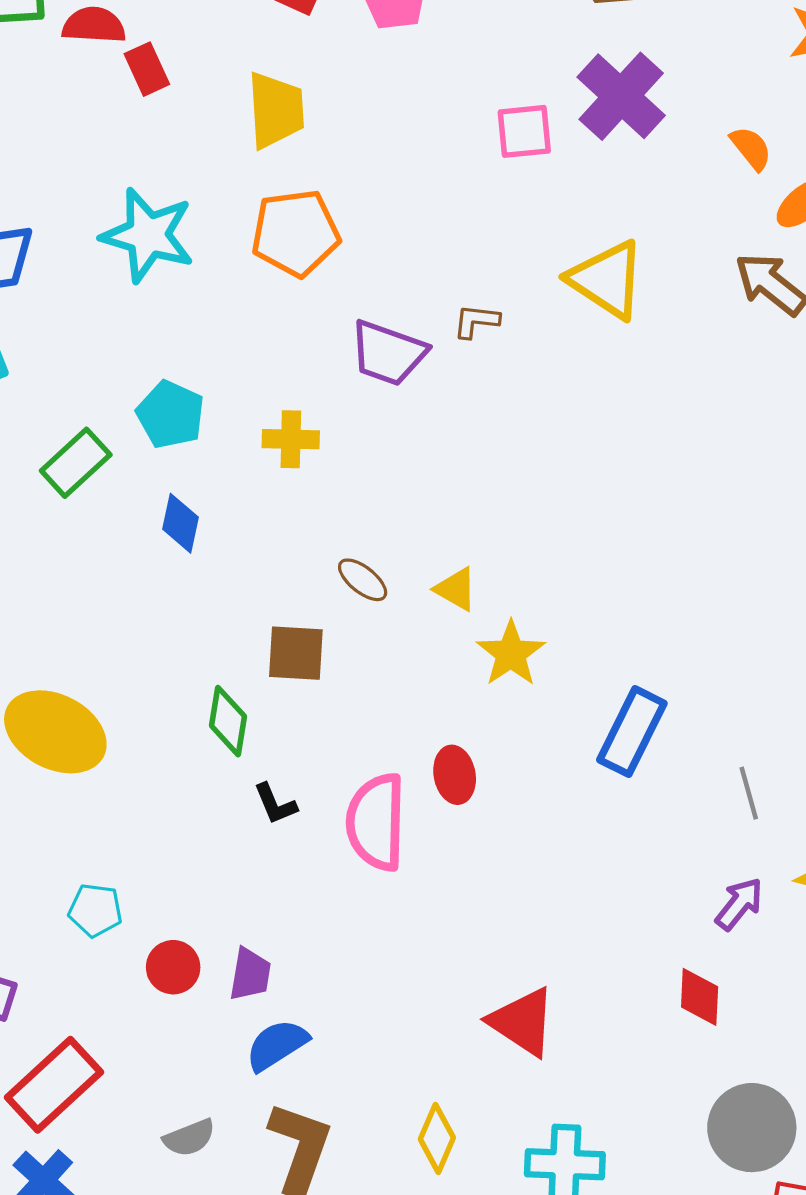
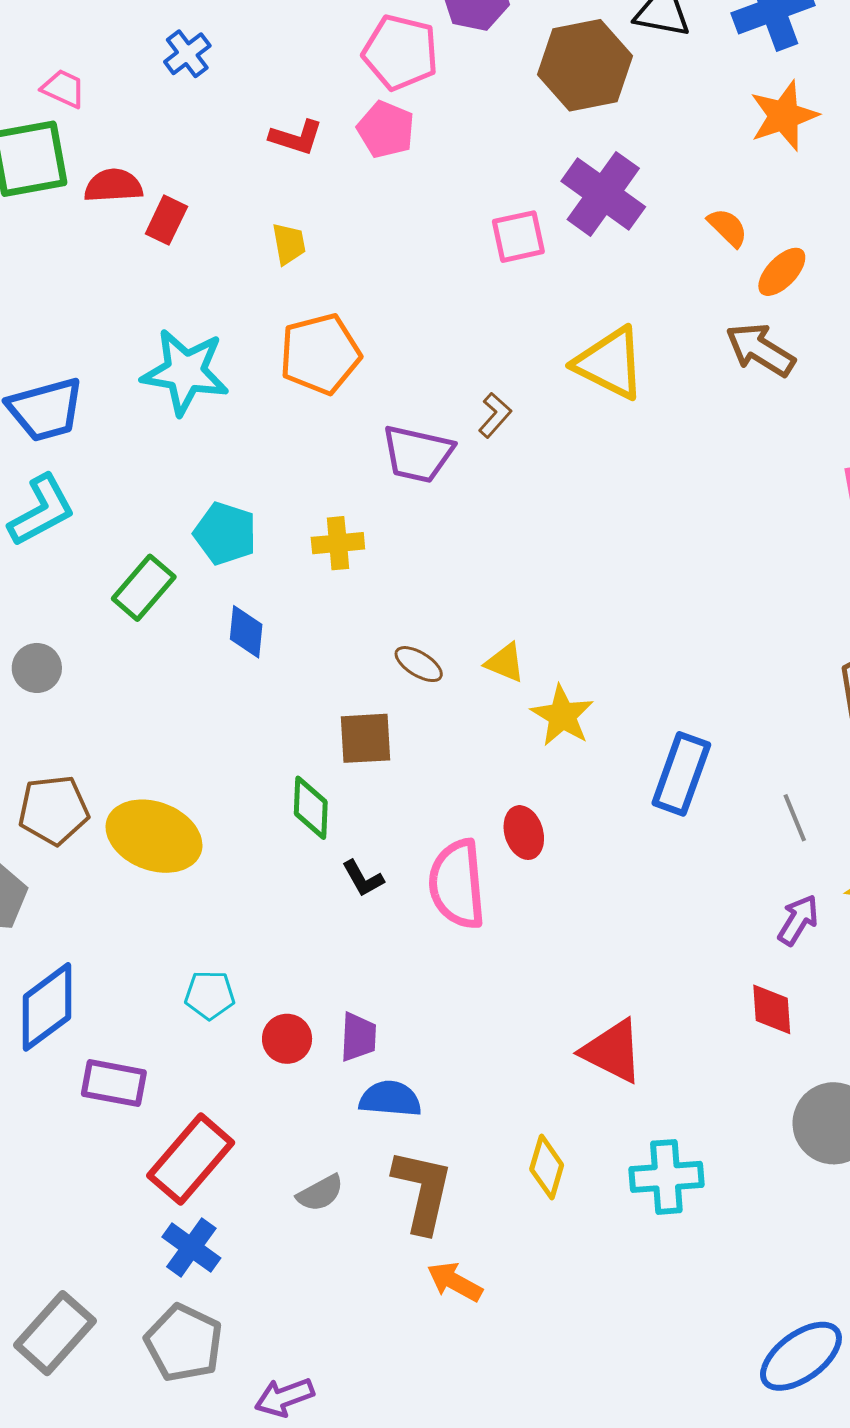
red rectangle: (147, 69) -> (166, 220), turned 57
yellow trapezoid: (276, 110) -> (289, 244), size x0.6
brown L-shape: (476, 321) -> (495, 415), turned 132
blue semicircle: (277, 1045) -> (390, 1099), turned 44

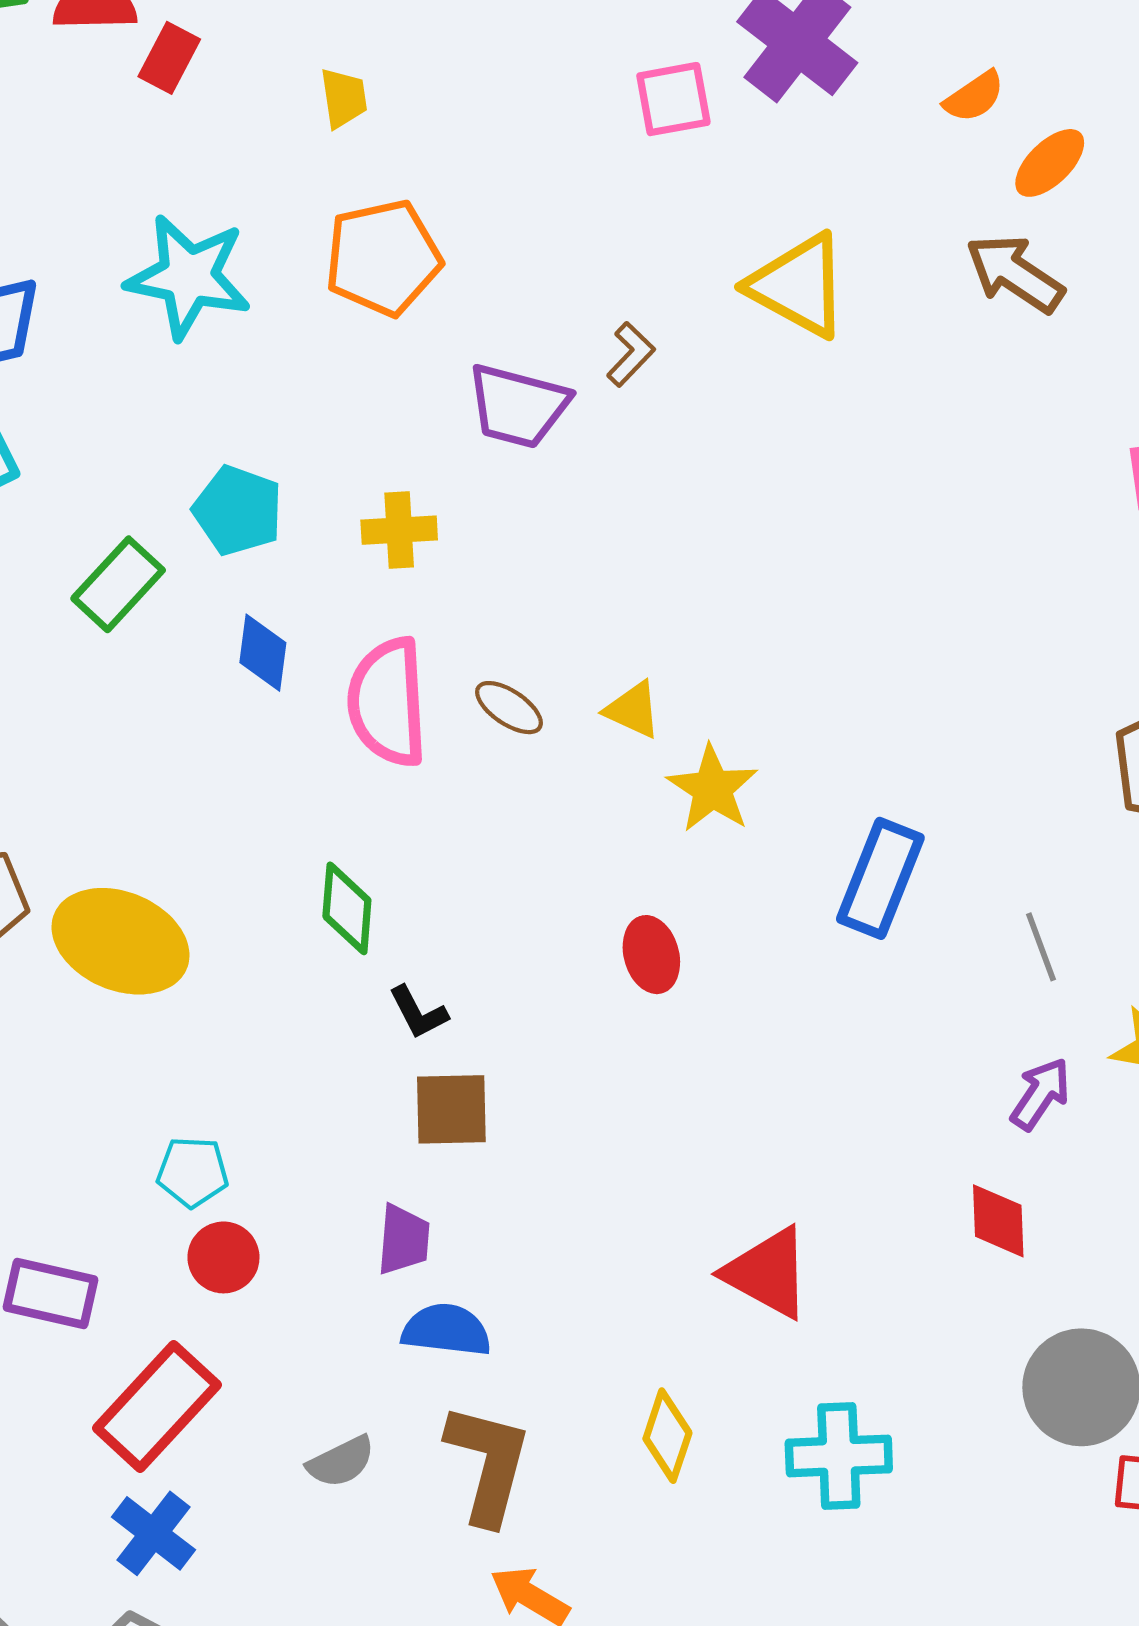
orange semicircle: (728, 228) -> (974, 97), turned 99
brown square: (366, 738) -> (451, 1109), moved
pink semicircle: (457, 884) -> (388, 702), moved
red circle: (287, 1039) -> (223, 1257), moved

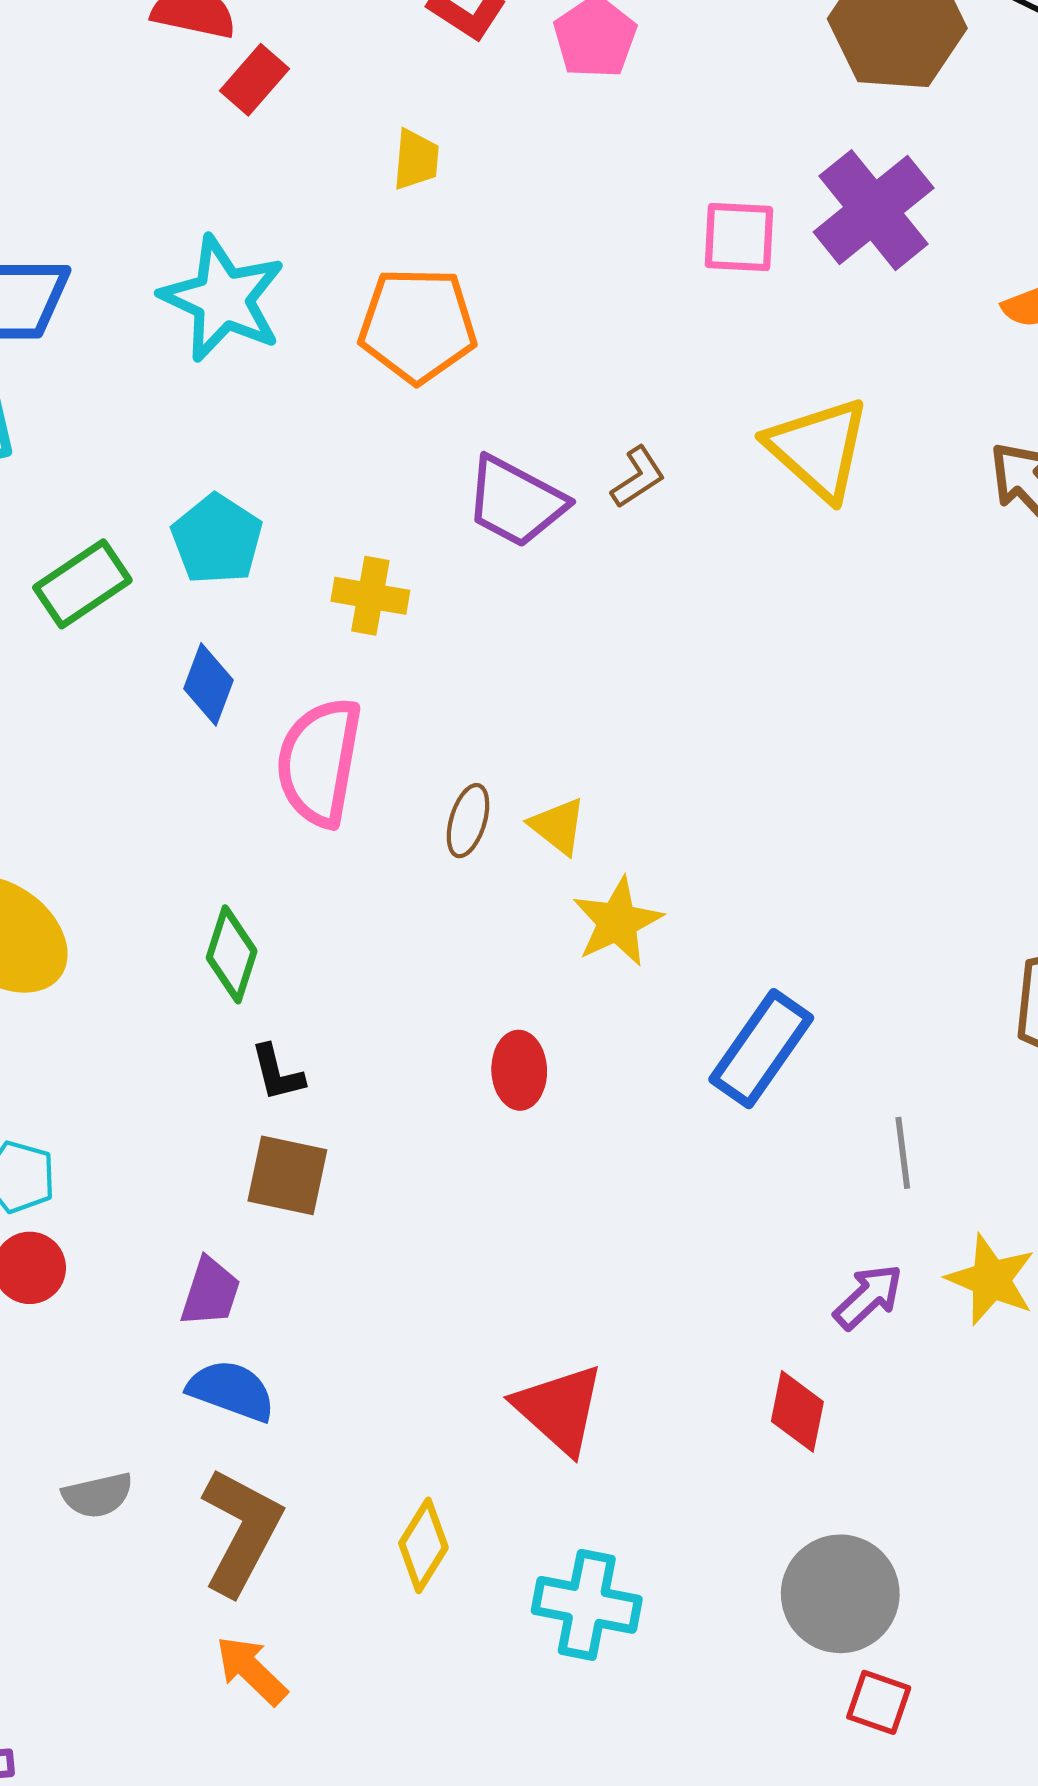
brown ellipse: (509, 708) -> (468, 821), moved, turned 60

